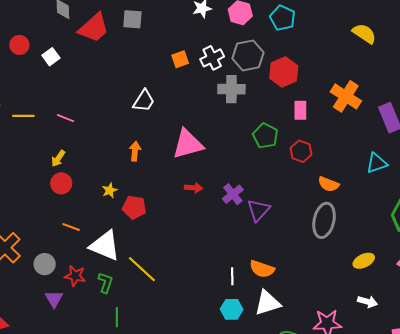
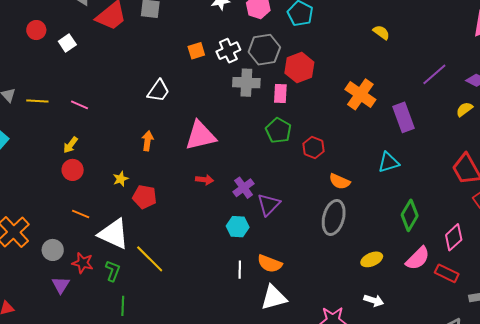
yellow semicircle: (364, 34) -> (381, 32), size x0.7
pink rectangle: (300, 110) -> (280, 94), moved
cyan hexagon: (232, 309) -> (238, 227), moved

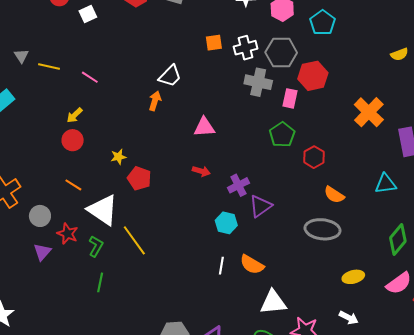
yellow semicircle: (381, 32) -> (399, 54), turned 114
pink triangle: (200, 136) -> (204, 127), size x0.7
orange arrow: (147, 141) -> (155, 101), moved
gray ellipse: (334, 217) -> (322, 229), turned 72
white triangle: (274, 298) -> (273, 302), moved

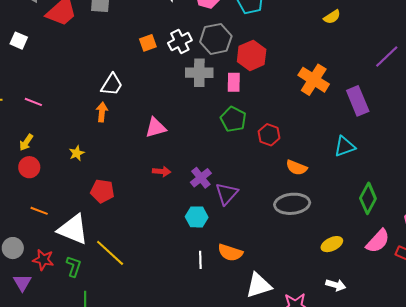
white square: (88, 14) -> (19, 41), turned -30
yellow star: (118, 157) -> (77, 153), moved

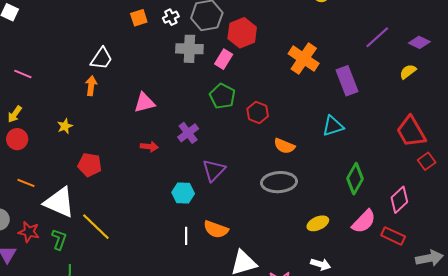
white cross: (180, 42) -> (171, 17), size x0.7
pink rectangle: (234, 82) -> (224, 59), turned 30
purple cross: (201, 178) -> (188, 133), moved

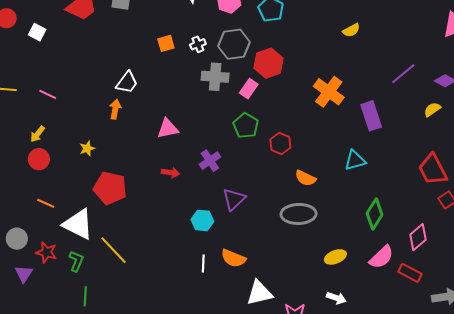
red pentagon: (90, 165) -> (110, 188), size x1.4

